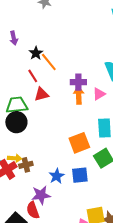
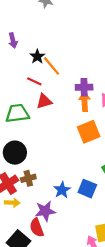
red line: (33, 76) -> (34, 81), turned -32
black circle: (16, 122) -> (15, 153), moved
orange square: (79, 143) -> (89, 132), moved
yellow arrow: (15, 158) -> (12, 203), moved
blue square: (80, 175) -> (87, 189), turned 30

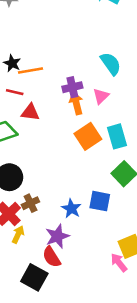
orange line: (52, 66) -> (30, 71), turned -48
red triangle: (44, 101) -> (30, 112), turned 35
yellow arrow: (12, 203) -> (18, 235), turned -56

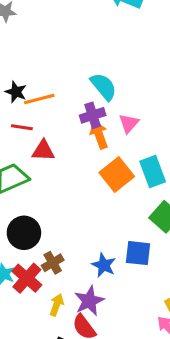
cyan semicircle: (111, 64) -> (104, 87), moved
yellow arrow: (18, 235) -> (57, 305), moved

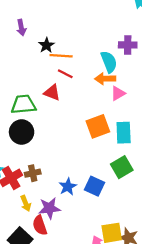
purple cross: (93, 115) -> (128, 45), moved
red line: (22, 127) -> (65, 74), moved
orange arrow: (99, 135) -> (105, 79), moved, turned -90
black circle: (24, 233) -> (22, 132), moved
yellow arrow: (57, 305) -> (26, 203), turned 119

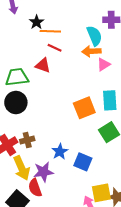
orange square: (98, 126) -> (84, 108), moved
blue square: (95, 186) -> (83, 162), moved
yellow arrow: (26, 203) -> (22, 168), size x1.6

